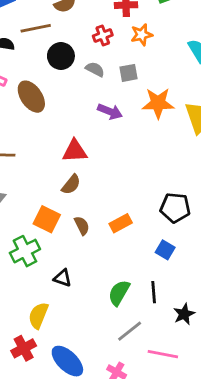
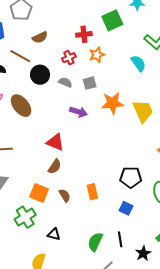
brown line: (36, 28) -> (20, 56), turned 45
red triangle: (75, 151) -> (55, 142), turned 30
orange rectangle: (121, 223) -> (92, 192), turned -70

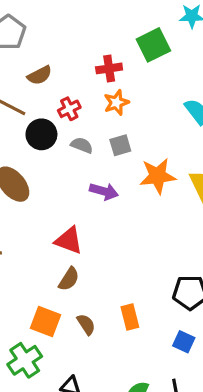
orange star: (97, 55) -> (116, 103), moved
red cross: (69, 58) -> (69, 109), moved

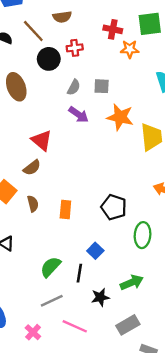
orange star: (116, 103) -> (130, 49), moved
gray semicircle: (82, 145) -> (74, 87), moved, turned 77
blue square: (184, 342) -> (95, 251), moved

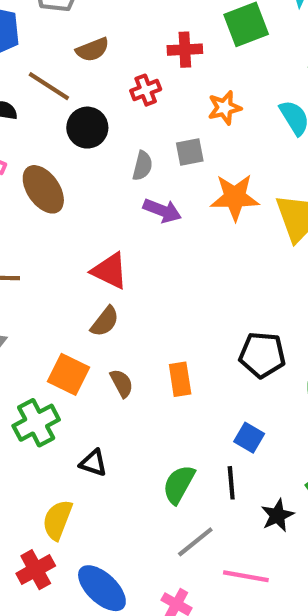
red cross: (75, 48) -> (146, 90), moved
orange star: (130, 49) -> (224, 108), moved

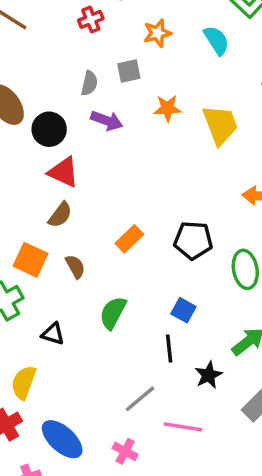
black circle: (87, 128) -> (49, 129), moved
orange star: (235, 197) -> (168, 108), size x0.7
orange rectangle: (180, 379) -> (129, 239), moved, turned 56
green semicircle: (179, 484) -> (113, 313), moved

